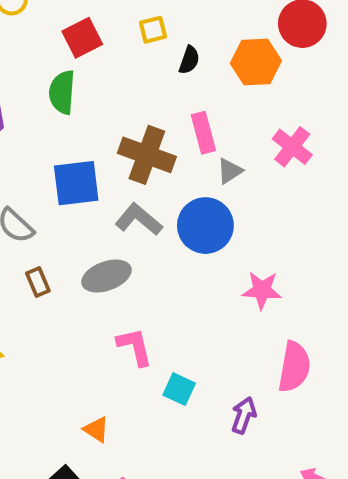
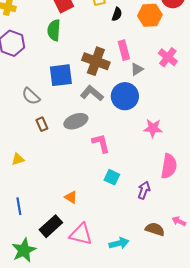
pink L-shape: (135, 347) -> (101, 143), moved

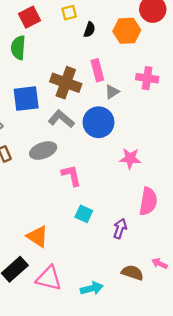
pink cross: (168, 57) -> (147, 78), turned -30
orange triangle: (71, 197) -> (37, 236), size x1.5

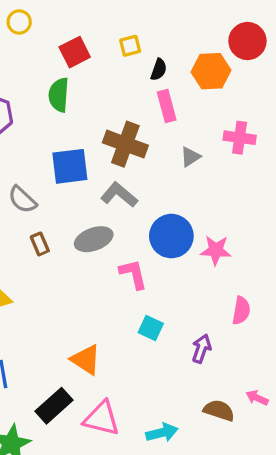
pink rectangle: (97, 70) -> (167, 106), moved
blue circle: (98, 122) -> (171, 236), moved
pink semicircle: (148, 201) -> (241, 311), size x0.7

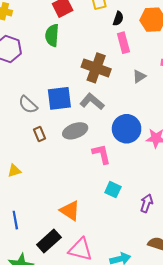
blue square: (70, 166) -> (59, 98), moved

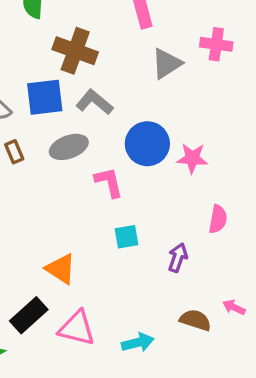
brown cross: (96, 68) -> (75, 51), moved
gray triangle: (139, 76) -> (167, 64), size x1.5
cyan square: (113, 190) -> (126, 237), turned -35

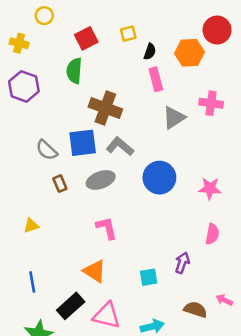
pink star: (192, 158) -> (210, 188), moved
pink L-shape: (109, 182) -> (107, 228), moved
cyan square: (126, 237) -> (149, 277), moved

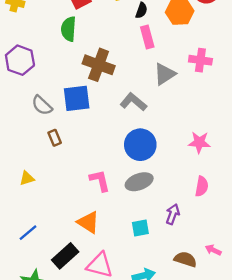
purple hexagon: (24, 86) -> (20, 60), moved
gray L-shape: (120, 146) -> (133, 102), moved
blue circle: (159, 178) -> (140, 145), moved
gray ellipse: (101, 180) -> (139, 182), moved
blue line: (32, 282) -> (28, 233), turned 60

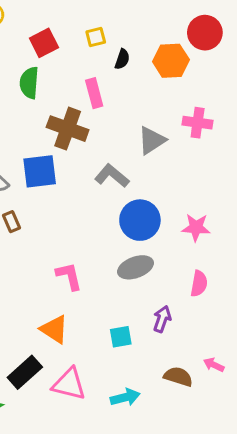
pink rectangle: (147, 37) -> (94, 93), moved
blue circle: (140, 145) -> (140, 220), moved
gray ellipse: (139, 182) -> (136, 267), moved

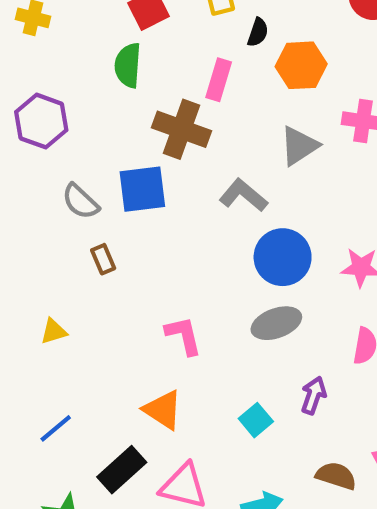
orange hexagon: (171, 61) -> (301, 65), moved
pink rectangle: (94, 93) -> (219, 80), turned 32
cyan square: (121, 337) -> (256, 420), turned -30

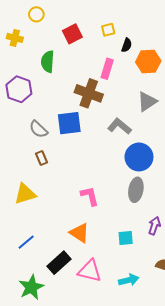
green semicircle: (128, 65) -> (48, 62), moved
brown rectangle: (103, 259) -> (42, 158), moved
gray ellipse: (276, 323) -> (136, 190), turned -60
yellow triangle: (54, 331) -> (25, 194), size x1.6
cyan square: (256, 420) -> (126, 238), turned 35

